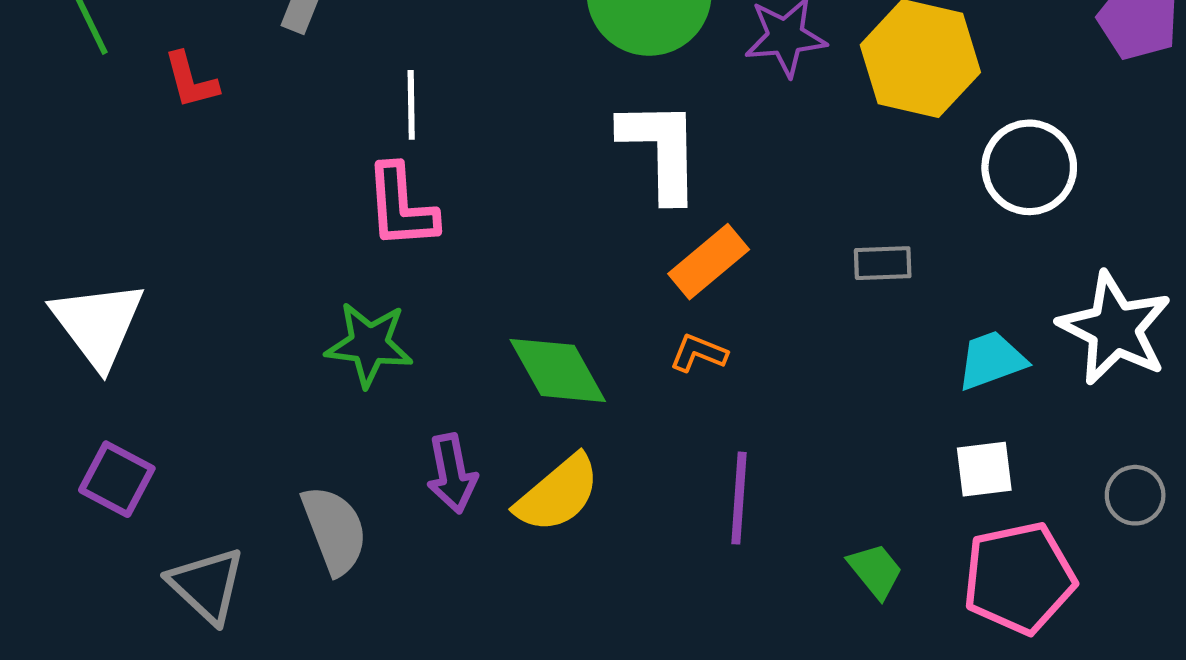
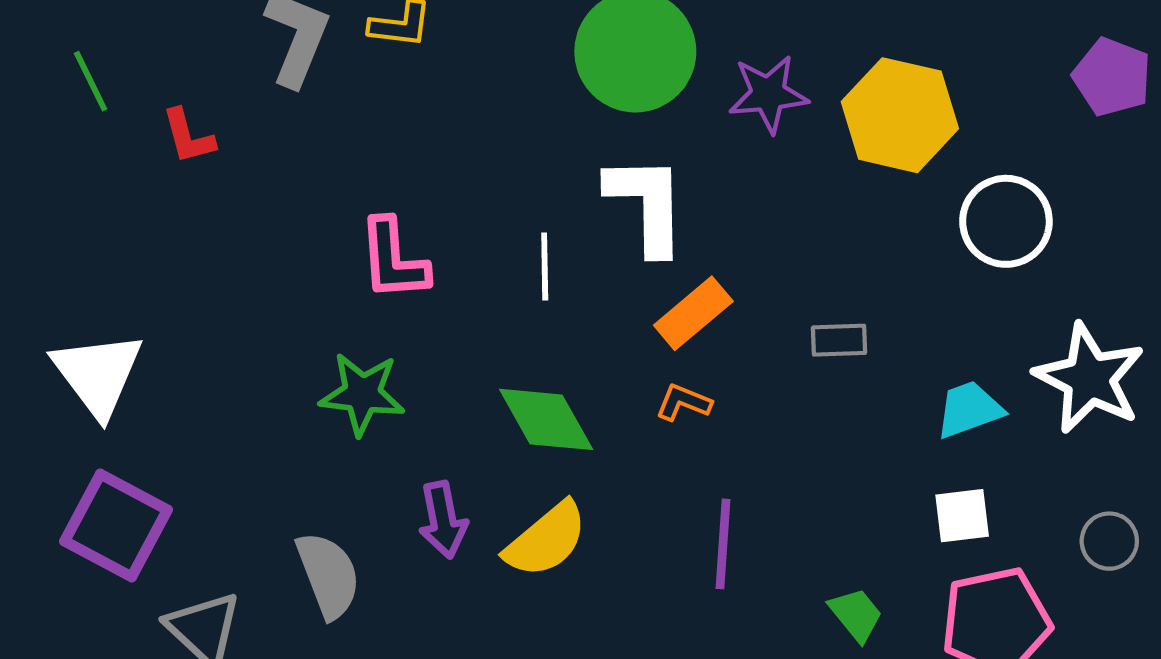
white line: (411, 105) -> (545, 267), moved
gray rectangle: (883, 263) -> (839, 340), moved
purple square: (117, 479) -> (116, 526), size x1.5

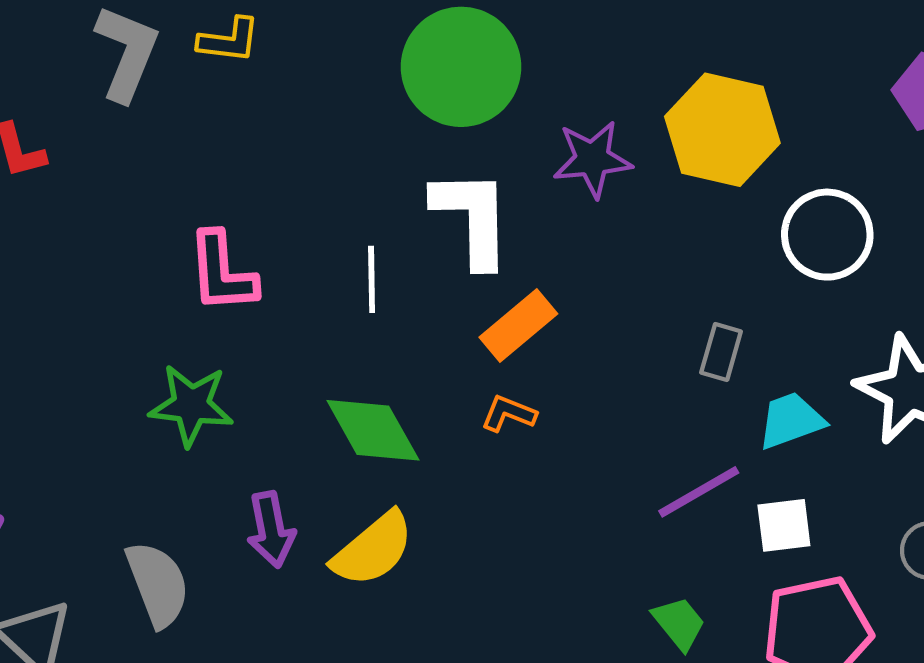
purple star: (768, 94) -> (592, 159), moved
gray rectangle: (839, 340) -> (721, 352), moved, turned -72
purple line: (723, 544) -> (699, 492), moved, turned 56

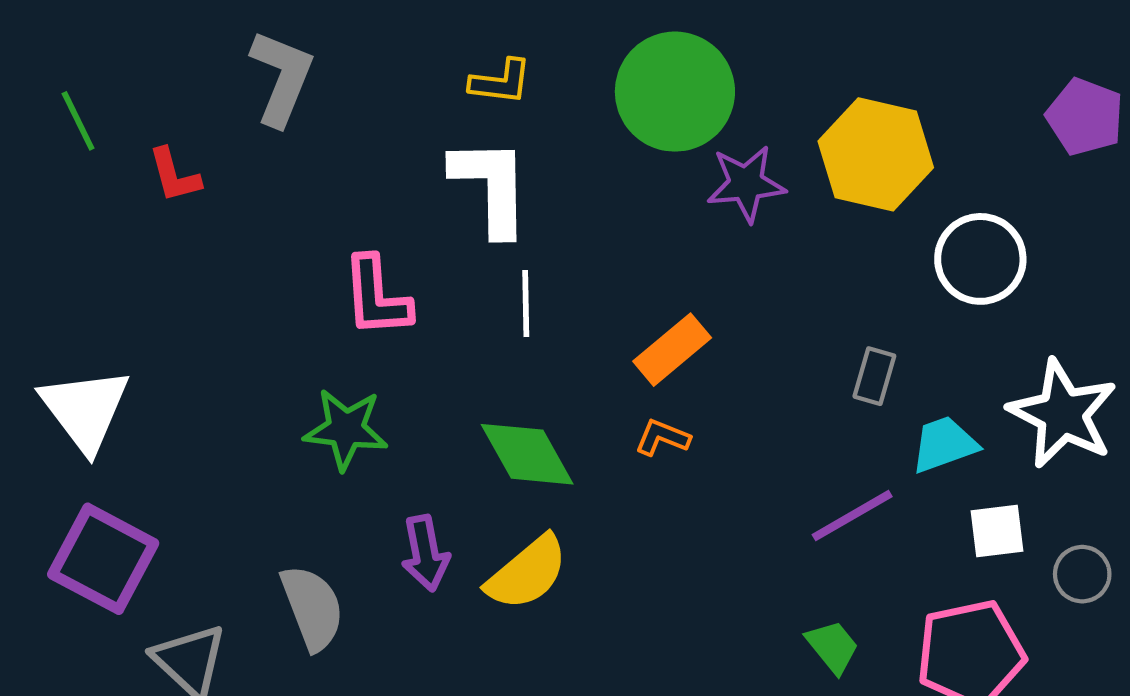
yellow L-shape: (229, 40) -> (501, 82), moved
green circle: (461, 67) -> (675, 92), moved
white L-shape: (472, 218) -> (491, 186), moved
white square: (784, 525) -> (997, 531), moved

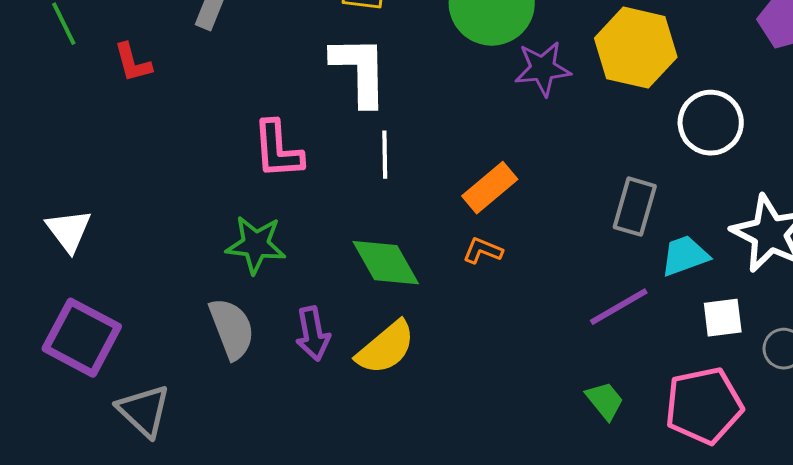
gray rectangle: (874, 376) -> (635, 207), size x1.4
white triangle: (85, 410) -> (69, 231), size x0.7
gray semicircle: (312, 608) -> (232, 329), moved

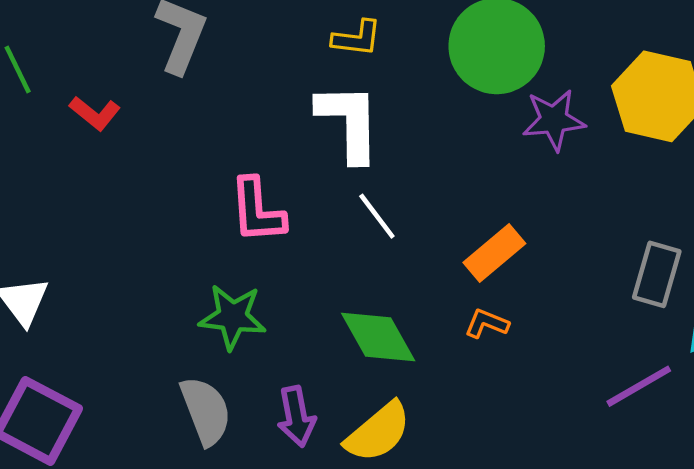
red L-shape: (133, 63) -> (95, 113), turned -36
white line: (385, 155) -> (377, 216), turned -36

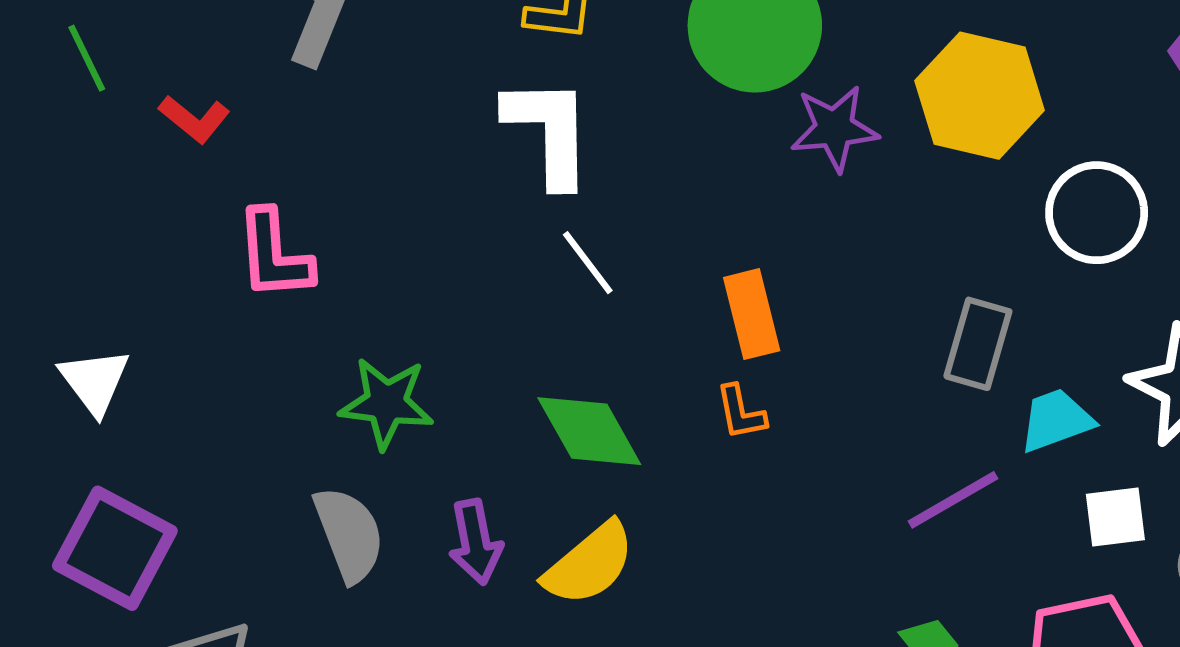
pink L-shape: (257, 211) -> (274, 255), moved
orange rectangle: (494, 253) -> (752, 314), turned -64
orange L-shape: (487, 324) -> (741, 412), turned -123

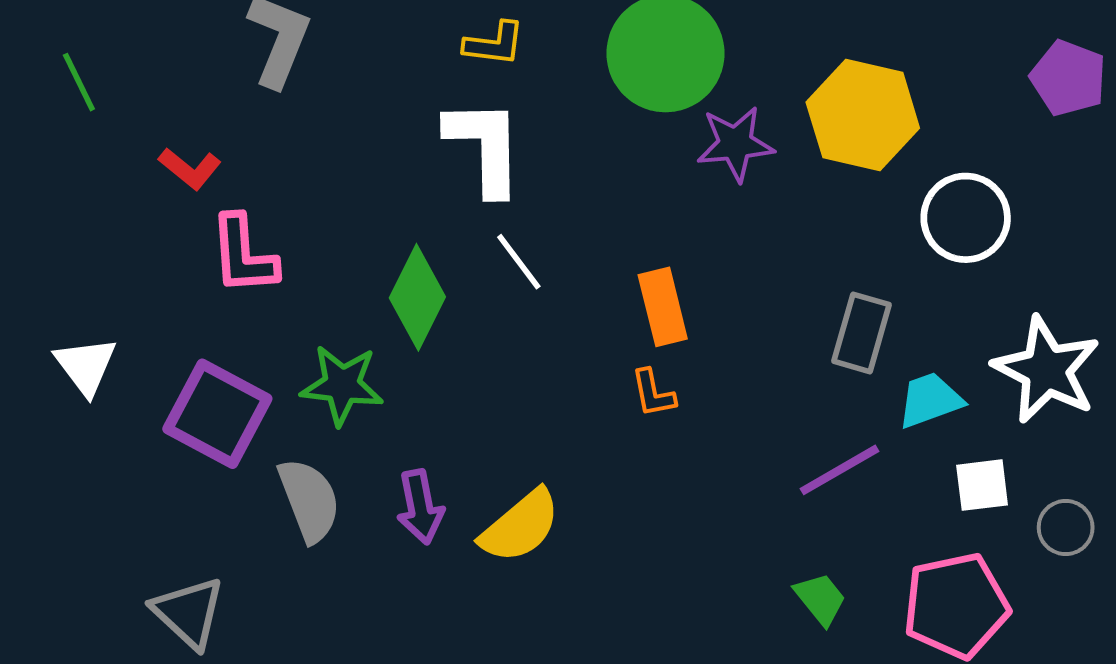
red L-shape: (194, 119) -> (190, 168), moved
green diamond: (589, 431) -> (417, 297), moved, turned 56
purple square: (115, 548) -> (217, 414), moved

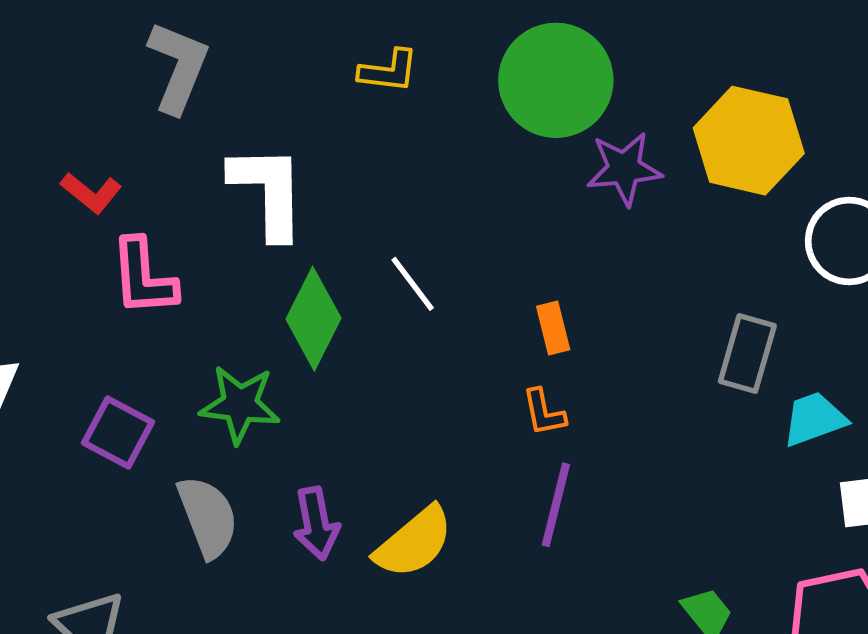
white L-shape: (485, 147) -> (268, 191), moved
orange rectangle: (663, 307) -> (553, 328), size x0.7
purple square: (217, 414) -> (118, 432), size x0.7
purple line: (840, 470) -> (556, 505), moved, turned -46

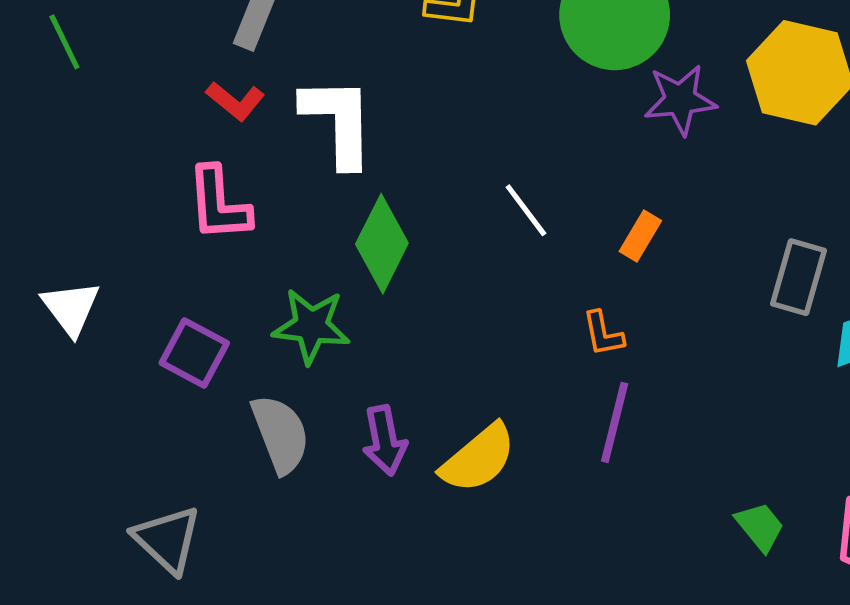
red L-shape: (91, 193) -> (235, 101), moved
white line: (413, 284) -> (526, 210), moved
orange rectangle: (553, 328) -> (640, 236), moved, turned 45

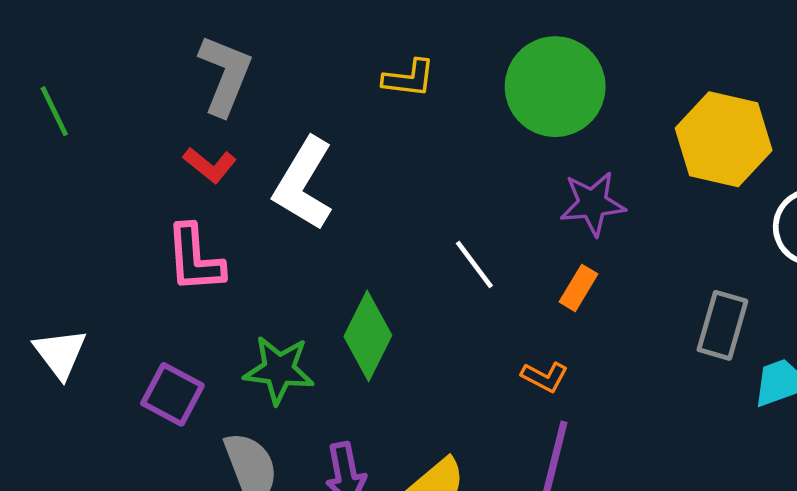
purple star: (680, 100) -> (593, 204), moved
white L-shape: (338, 122) -> (304, 184), turned -148
green diamond: (382, 244) -> (368, 336), moved
orange L-shape: (603, 334) -> (545, 377), turned -51

